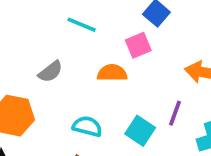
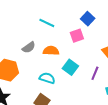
orange semicircle: (112, 73) -> (51, 51), moved
cyan square: (140, 131) -> (70, 67), moved

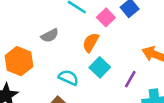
pink square: (77, 36) -> (106, 17), moved, turned -32
orange semicircle: (51, 51) -> (91, 42), moved, turned -70

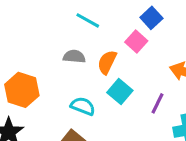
pink square: (106, 17) -> (136, 41), moved
gray semicircle: (50, 35) -> (74, 56), moved, turned -144

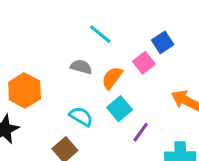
purple line: (157, 103) -> (141, 132), moved

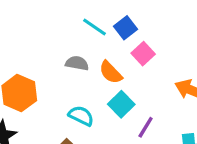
blue square: (163, 42) -> (125, 28), moved
orange semicircle: (112, 78) -> (111, 72), turned -75

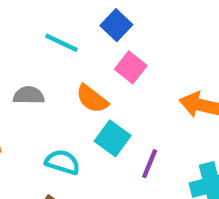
blue square: (125, 28) -> (116, 25), moved
gray semicircle: (77, 63) -> (29, 95), moved

